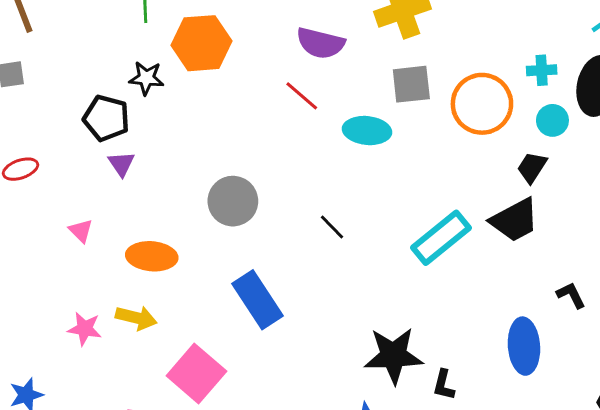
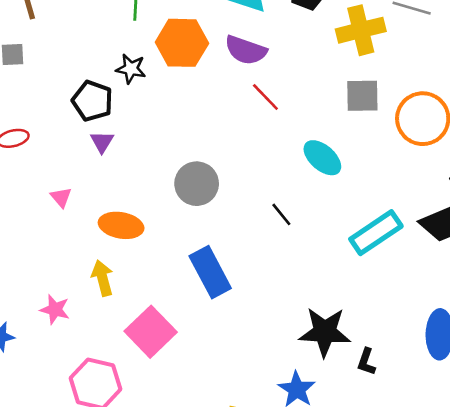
purple semicircle: (321, 43) -> (246, 50), moved
cyan ellipse: (367, 131) -> (322, 158), moved, turned 30
yellow arrow: (136, 318) -> (102, 278), turned -124
pink star: (85, 329) -> (55, 310), moved

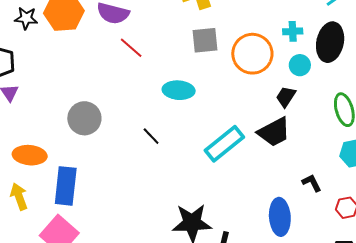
black star: (131, 69) -> (26, 18), moved
cyan ellipse: (322, 158) -> (179, 90), turned -32
blue rectangle: (210, 272) -> (66, 186), moved, turned 39

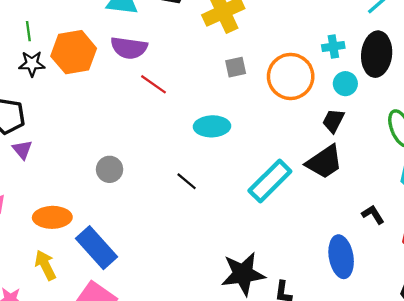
gray square: (205, 40) -> (236, 67), size x0.7
gray circle: (84, 118) -> (110, 169), size x0.7
blue rectangle: (66, 186) -> (97, 248), turned -42

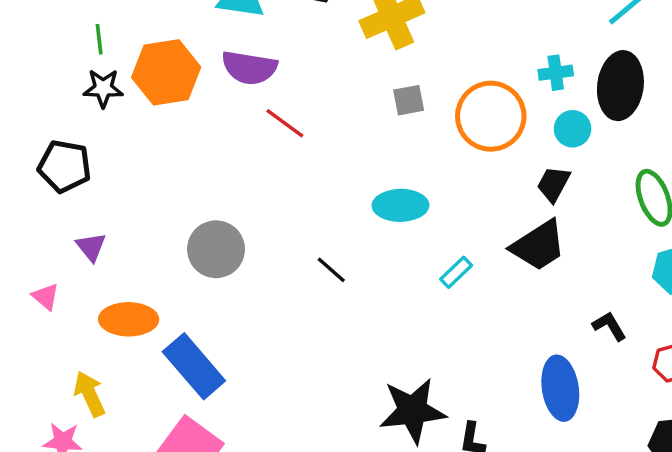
cyan ellipse: (212, 126) -> (400, 205), moved
purple triangle: (22, 150) -> (91, 247), moved
gray circle: (110, 169) -> (216, 249), size x1.4
cyan rectangle: (270, 181) -> (456, 272), size x0.5
yellow arrow: (45, 265) -> (90, 394), moved

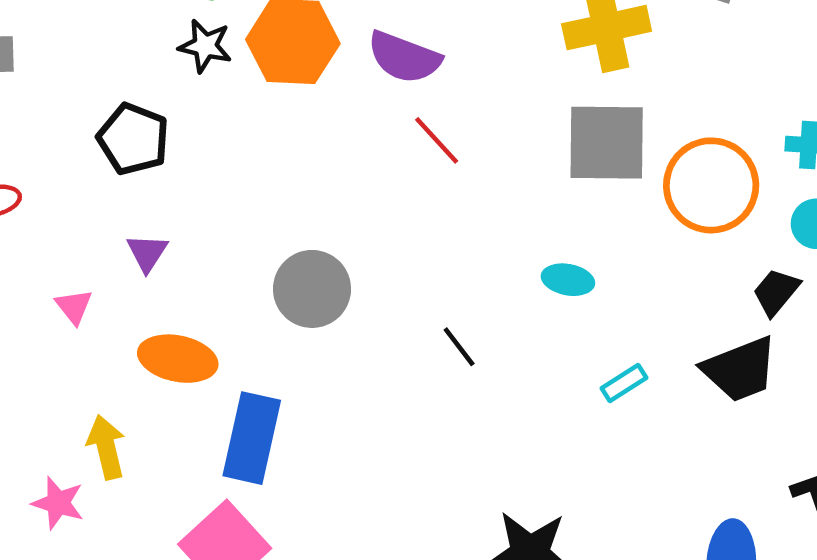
gray square: (409, 100) -> (607, 143), size x2.0
cyan ellipse: (400, 205) -> (568, 280), size x0.7
blue rectangle: (194, 366) -> (252, 438), turned 42

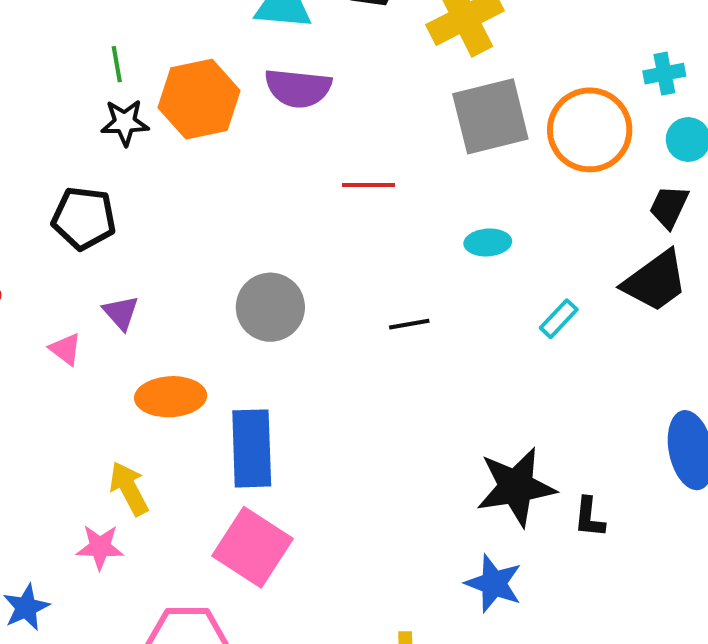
red line: (437, 140) -> (369, 185), moved, turned -33
pink triangle: (74, 307) -> (65, 349), moved
black line: (459, 347) -> (409, 324), turned -48

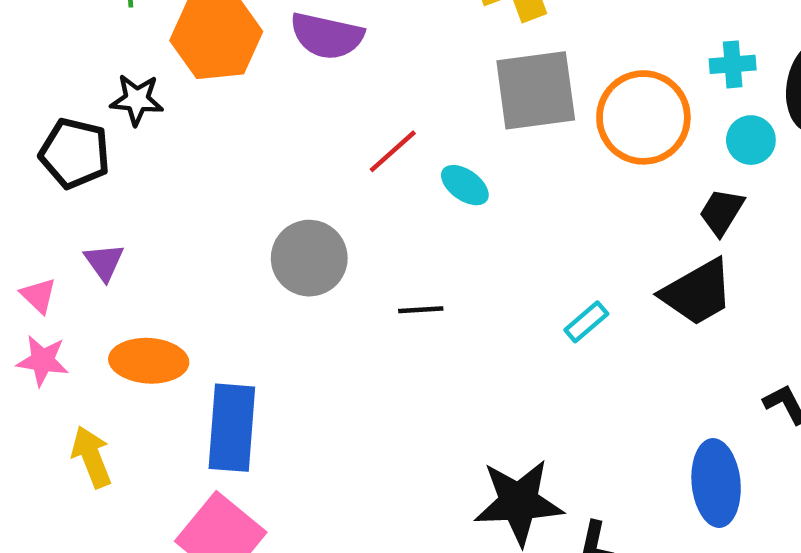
black star: (125, 122) -> (137, 100), moved
red line: (369, 185) -> (393, 151), turned -48
cyan ellipse: (488, 242) -> (465, 185), moved, turned 33
gray circle: (270, 307) -> (309, 258), moved
pink star: (100, 547) -> (43, 361), moved

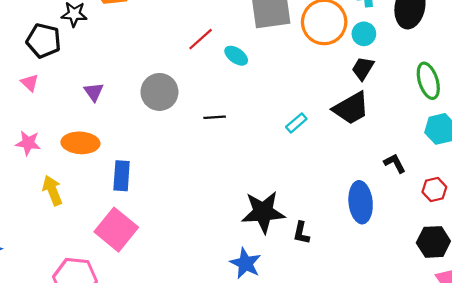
cyan circle: (751, 140) -> (364, 34), moved
purple triangle: (104, 262) -> (94, 92), moved
pink triangle: (38, 295) -> (30, 83), moved
blue rectangle: (232, 428) -> (122, 176), size x0.7

